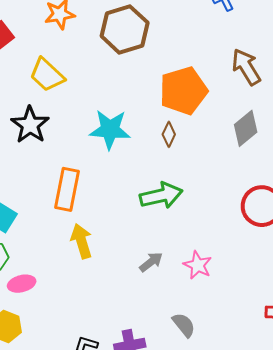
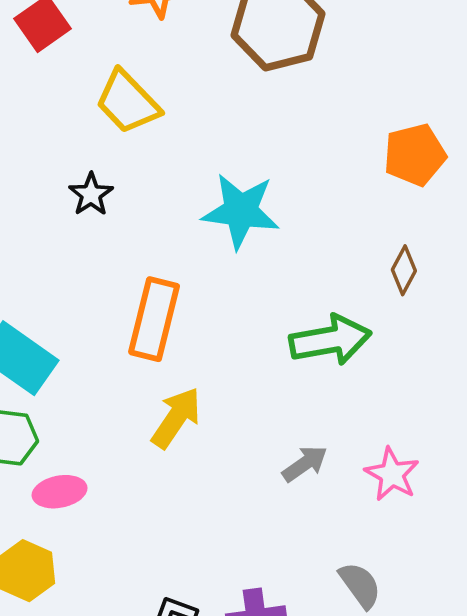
orange pentagon: (183, 91) -> (415, 155), moved, size x0.7
black star: (30, 125) -> (91, 194), size x0.6
brown diamond: (169, 134) -> (404, 270), moved
yellow arrow: (81, 241) -> (176, 418), turned 48

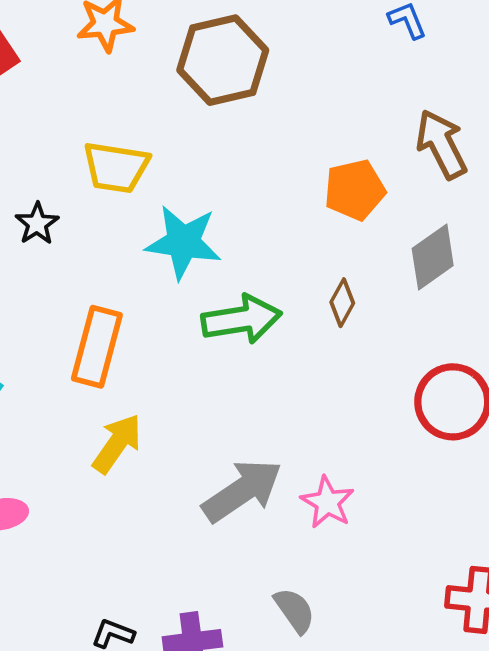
yellow trapezoid: (128, 102) -> (116, 167), moved, turned -38
green arrow: (330, 340) -> (241, 319), moved
gray arrow: (305, 464) -> (242, 491), size x1.8

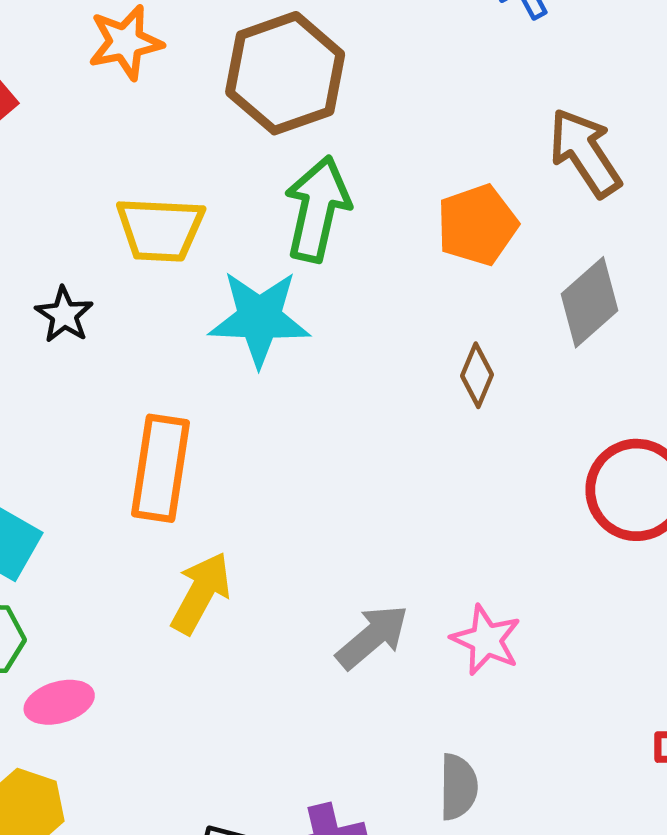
green arrow: (241, 319) -> (317, 209), moved, turned -62
gray arrow: (242, 491) -> (372, 637), size x0.7
gray semicircle: (295, 610) -> (458, 787), turned 42

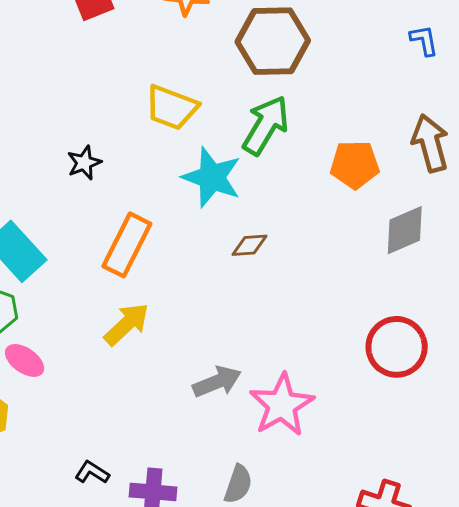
black star: (64, 315) -> (84, 163), moved
brown diamond: (477, 375) -> (249, 245), moved, turned 45
pink star: (486, 640) -> (282, 405), size x1.5
pink ellipse: (59, 702) -> (25, 360), turned 33

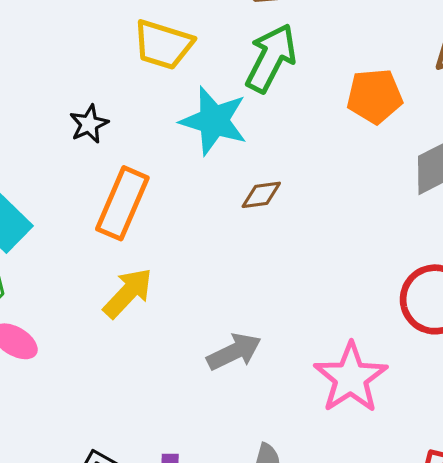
black star: (84, 163) -> (89, 124), moved
pink star: (282, 405) -> (351, 378), moved

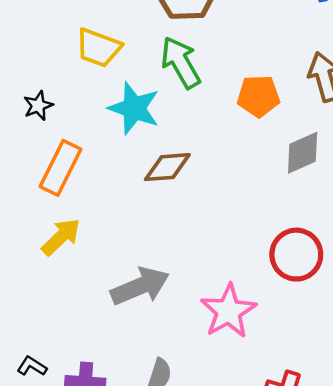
green arrow: (271, 58) -> (181, 62), turned -60
brown diamond: (261, 195) -> (167, 167), size x1.5
gray arrow: (234, 352) -> (140, 286), size x1.4

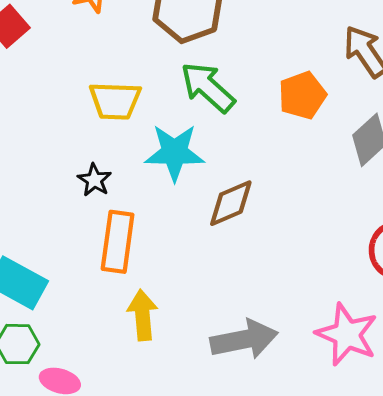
black star: (38, 106) -> (94, 180), moved
yellow arrow: (61, 237) -> (143, 315), turned -33
gray arrow: (140, 286) -> (244, 339), turned 30

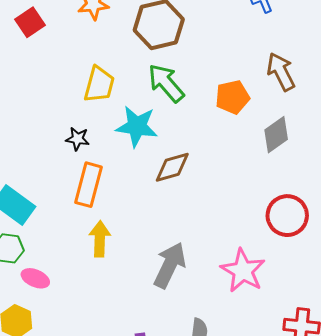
yellow trapezoid: (115, 101) -> (99, 85), turned -84
black star: (94, 180) -> (78, 139), turned -30
gray arrow: (244, 339) -> (170, 265), turned -60

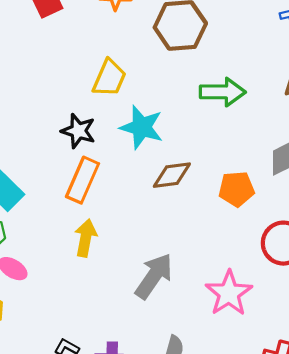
green arrow: (166, 83) -> (223, 92), moved, turned 123
orange pentagon: (232, 97) -> (236, 189), moved
black star: (78, 139) -> (78, 131), size x1.4

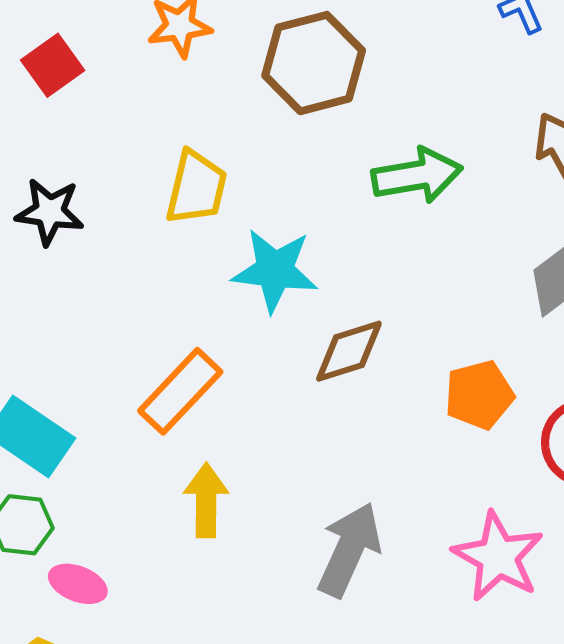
black star: (78, 131) -> (50, 212), moved
orange rectangle: (82, 180) -> (180, 391), turned 30
orange pentagon: (236, 189) -> (479, 395), moved

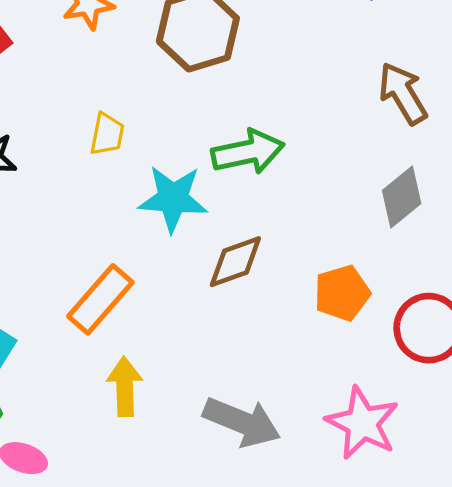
green arrow: (417, 175) -> (248, 152), moved
yellow trapezoid: (196, 188) -> (107, 134), size x0.7
gray arrow: (349, 550) -> (242, 422), turned 90

